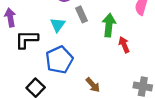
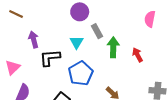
green arrow: (109, 25) -> (113, 47), moved

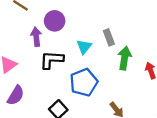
purple circle: (80, 12) -> (55, 21), moved

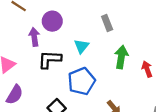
gray rectangle: (109, 37) -> (107, 23), moved

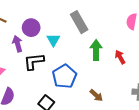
gray rectangle: (107, 23) -> (79, 22), size x1.5
cyan triangle: (81, 46) -> (53, 40), moved

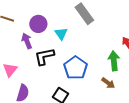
green arrow: (96, 50) -> (114, 61), moved

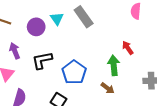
cyan triangle: (61, 34) -> (57, 19), moved
purple arrow: (27, 41) -> (15, 51), moved

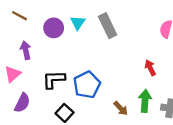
black L-shape: (42, 60) -> (54, 79), moved
green arrow: (114, 65) -> (145, 101), moved

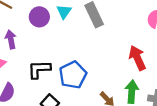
red arrow: (150, 68) -> (137, 58), size x1.5

